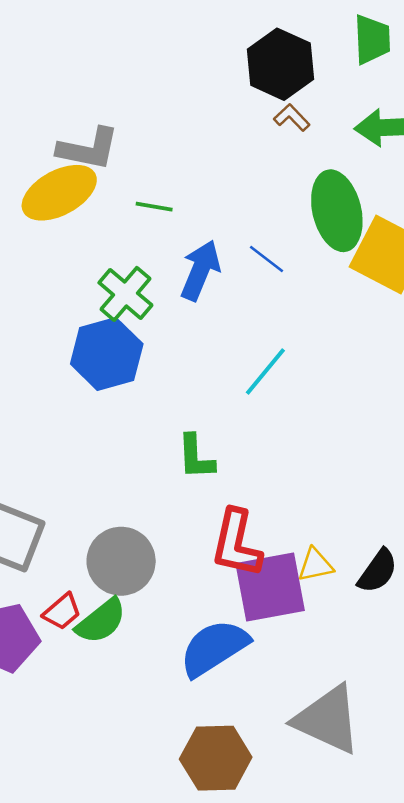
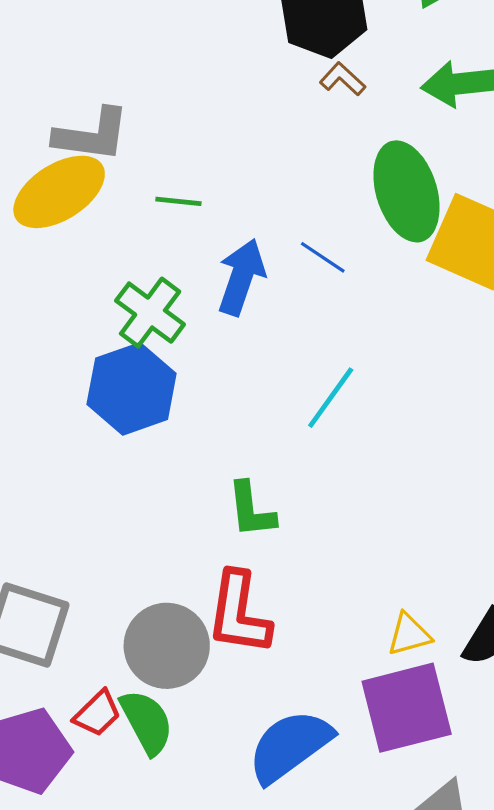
red L-shape: (236, 543) -> (239, 613), moved
purple square: (270, 587) -> (407, 708), moved
green semicircle: (101, 621) -> (147, 722), turned -76

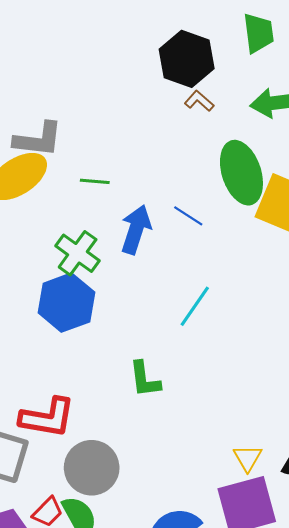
red L-shape: (239, 613) -> (47, 418), moved, turned -88
yellow triangle: (409, 634) -> (248, 458), turned -44

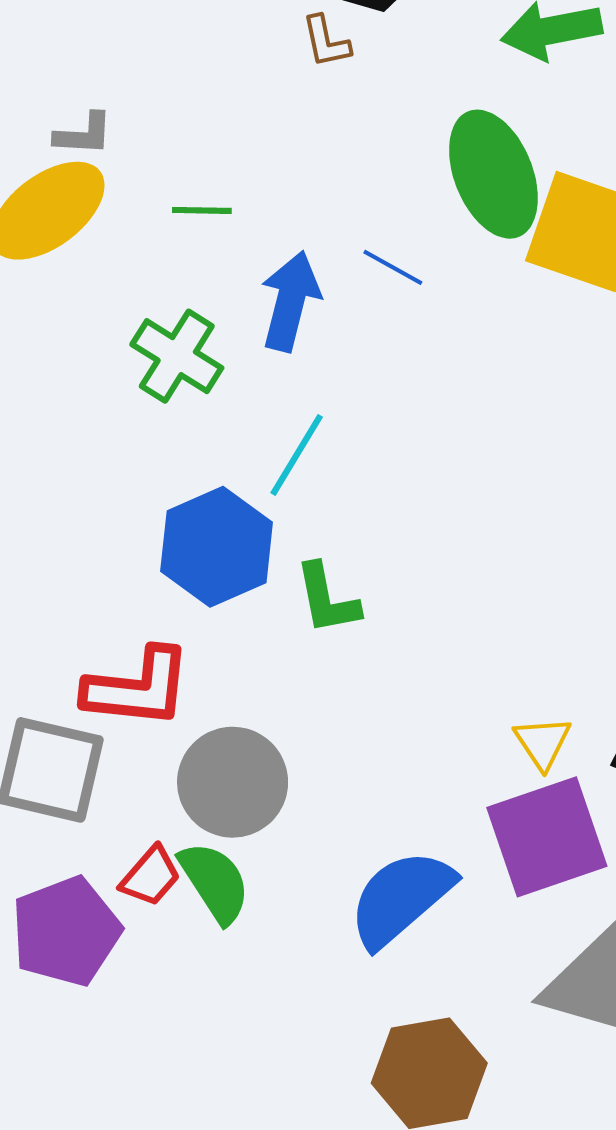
brown L-shape: (199, 101) -> (326, 42), moved, turned -140
gray L-shape: (38, 139) -> (84, 134), size x0.6
blue hexagon: (66, 303) -> (217, 547), moved
cyan line: (195, 306) -> (297, 455), moved

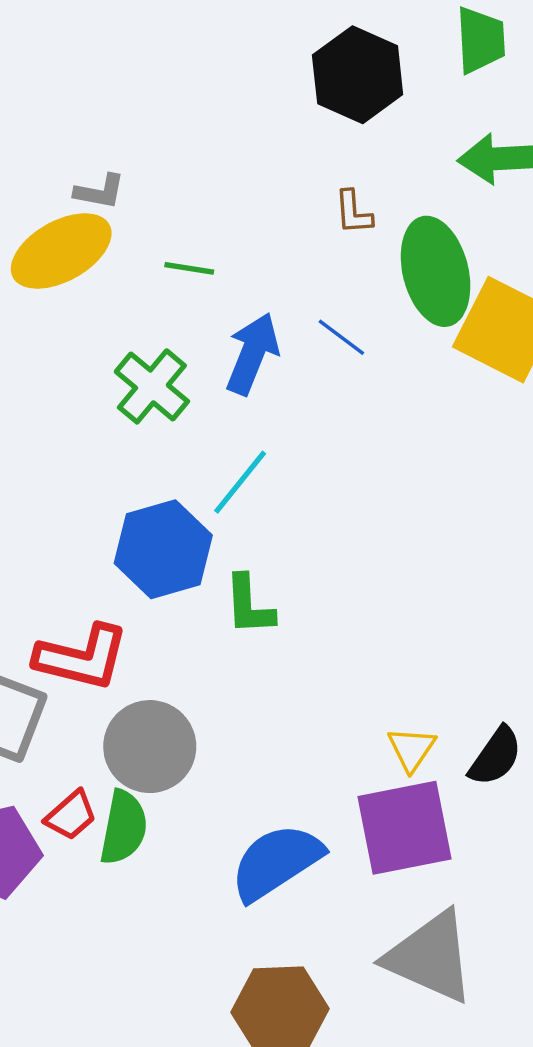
brown L-shape: (326, 42) -> (353, 212), moved
green semicircle: (215, 882) -> (124, 828), turned 36

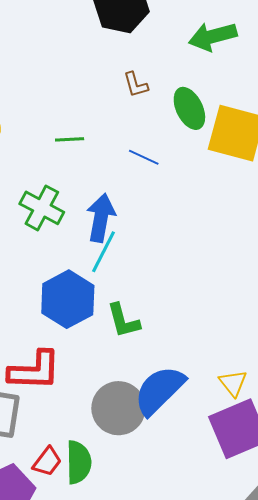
green line: (189, 268) -> (70, 139), moved
green ellipse: (436, 271) -> (189, 108), size x0.7
blue arrow: (252, 354) -> (101, 218), moved
gray circle: (150, 747) -> (118, 408), moved
blue semicircle: (276, 862) -> (159, 390), moved

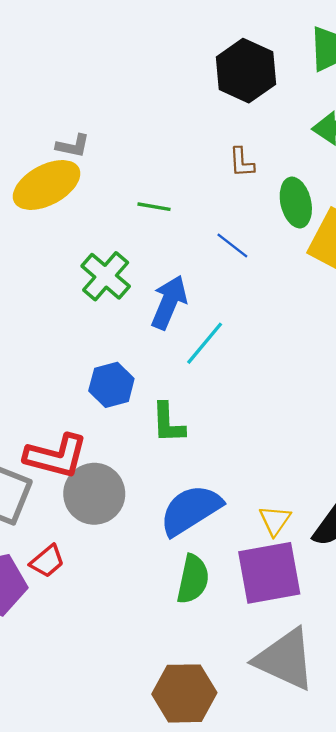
cyan line: (104, 252) -> (205, 343), moved
blue hexagon: (68, 299) -> (111, 385), size x0.7
gray circle: (118, 408) -> (94, 494), moved
green semicircle: (79, 462) -> (193, 579), moved

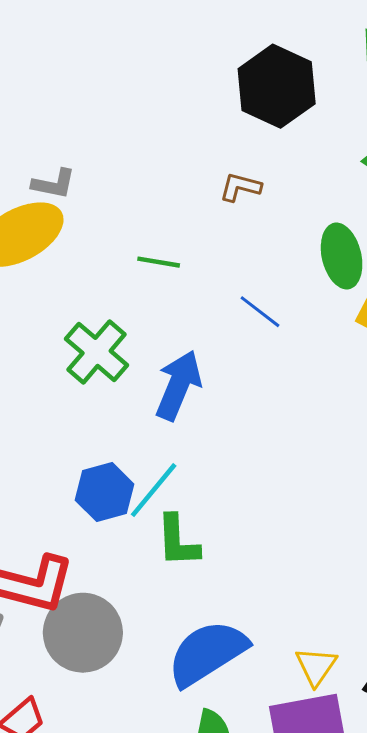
brown L-shape: (242, 162) -> (240, 187), moved, turned 108
cyan line: (205, 343) -> (154, 490), moved

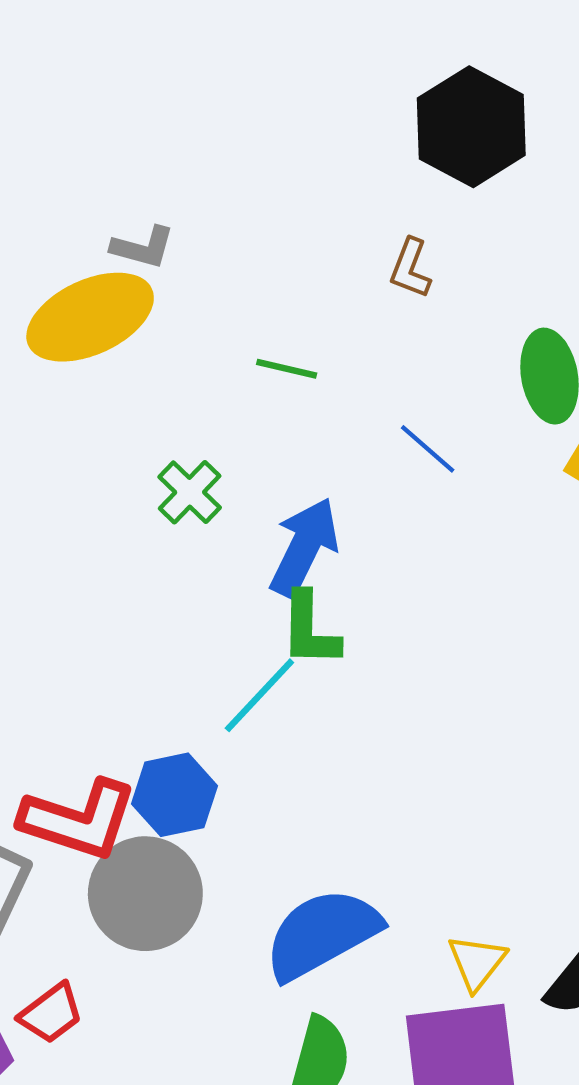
brown L-shape: (240, 187) -> (410, 268), turned -87
green cross: (97, 352) -> (190, 492), size x0.7
blue hexagon: (105, 492) -> (174, 795), moved
green L-shape: (178, 541) -> (310, 629), moved

